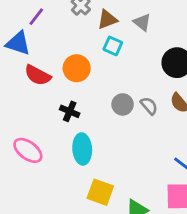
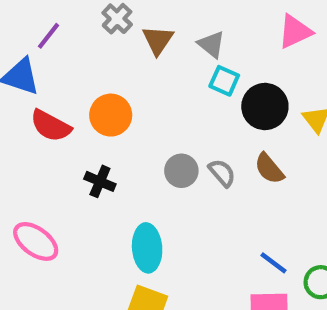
brown triangle: (107, 19) -> (158, 40), turned -35
cyan square: (113, 46) -> (224, 81), moved
cyan ellipse: (82, 149) -> (147, 248), moved

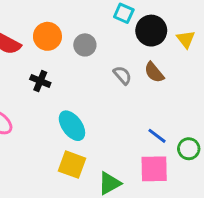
gray circle: (181, 171) -> (85, 45), moved
cyan ellipse: (147, 248) -> (72, 126), turned -32

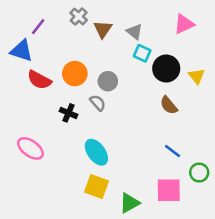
gray semicircle: (122, 75) -> (98, 103), moved
blue line: (157, 136) -> (173, 151), moved

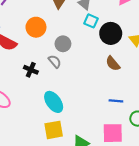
orange circle: (75, 74) -> (36, 27), moved
blue line: (173, 151) -> (116, 101), turned -32
yellow square: (96, 186) -> (54, 130), turned -30

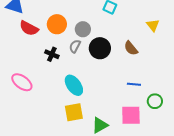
orange circle: (36, 27) -> (57, 24), moved
black circle: (111, 33) -> (100, 48), moved
gray semicircle: (55, 61) -> (75, 46), turned -112

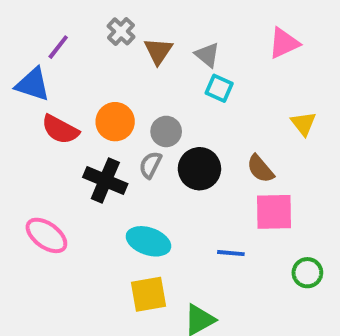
black cross: (52, 54) -> (105, 180), size x1.5
blue line: (134, 84) -> (231, 253), moved
cyan ellipse: (74, 85) -> (148, 241), turned -35
pink square: (131, 115) -> (274, 212), moved

